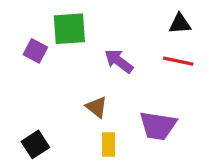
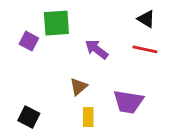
black triangle: (180, 24) -> (146, 19), turned 36
brown triangle: (97, 107) -> (79, 87), turned 42
black square: (35, 144) -> (29, 117), turned -30

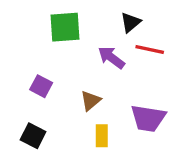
black triangle: (146, 19) -> (131, 22), moved, turned 48
purple square: (29, 41) -> (41, 86), moved
red line: (145, 49) -> (150, 49), moved

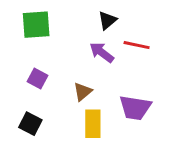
black triangle: (131, 22) -> (107, 20), moved
green square: (65, 27) -> (36, 25), moved
yellow rectangle: (102, 136) -> (93, 124), size x1.4

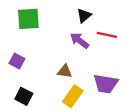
purple square: (38, 79) -> (17, 61), moved
brown triangle: (83, 92) -> (65, 71), turned 49
yellow rectangle: (93, 124) -> (73, 96), turned 35

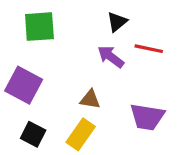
purple square: (17, 61) -> (24, 85), size x1.6
yellow rectangle: (73, 96) -> (81, 134), moved

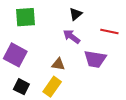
red line: (149, 49) -> (109, 31), moved
purple trapezoid: (147, 117) -> (95, 59), moved

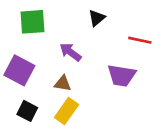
purple arrow: (72, 37) -> (70, 52), moved
brown triangle: (58, 64) -> (63, 83), moved

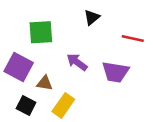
green square: (32, 22) -> (41, 32), moved
purple arrow: (70, 52) -> (77, 62), moved
brown triangle: (63, 83) -> (45, 83), moved

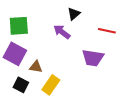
green square: (41, 32) -> (19, 26), moved
purple arrow: (77, 62) -> (62, 32), moved

